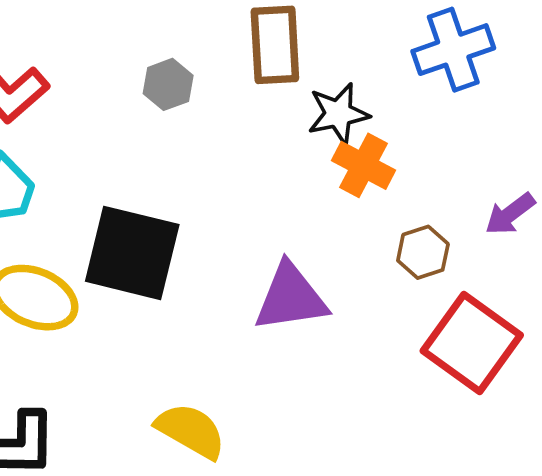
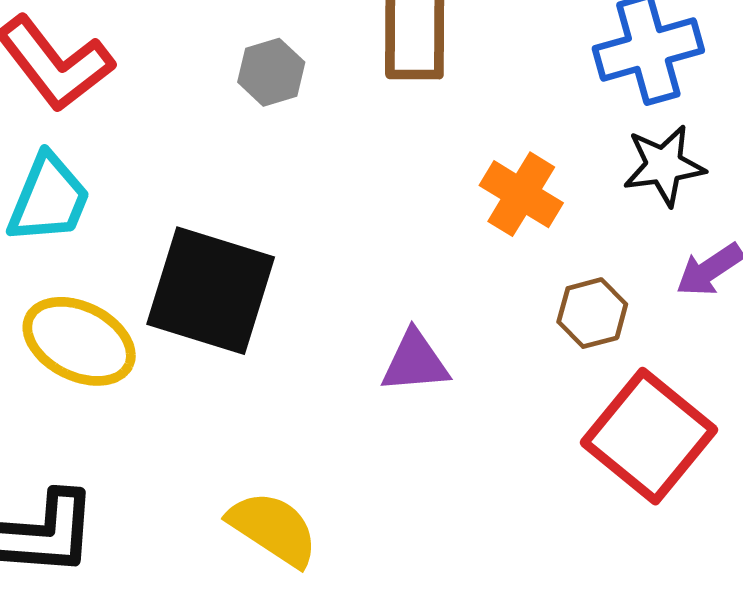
black star: (338, 114) -> (664, 165), moved
purple triangle: (291, 298) -> (415, 362), size x0.7

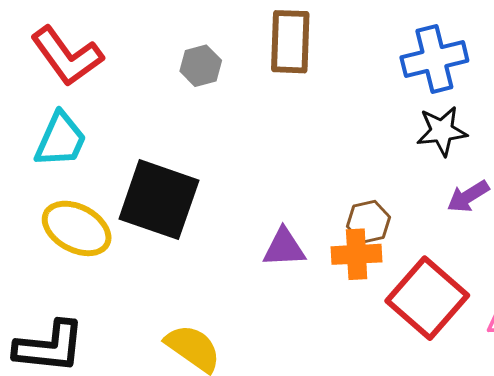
orange cross: (521, 194) -> (357, 254), moved, turned -36
brown hexagon: (592, 313) -> (369, 222), moved

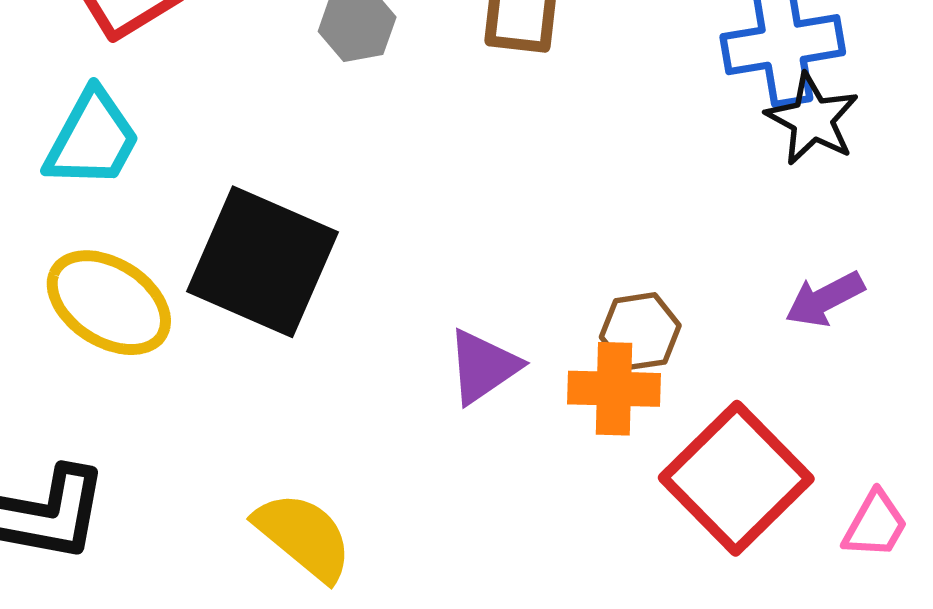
black star: (442, 131) -> (812, 119), moved, turned 30
purple triangle: (284, 248) -> (483, 367), turned -36

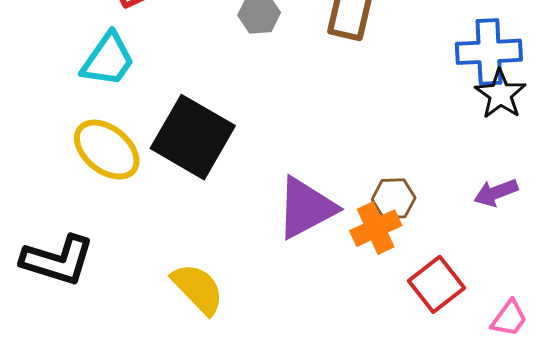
purple triangle: (483, 367) -> (306, 208), size x1.5
orange cross: (614, 389) -> (376, 228), turned -33
red square: (736, 478) -> (437, 284), size x0.7

